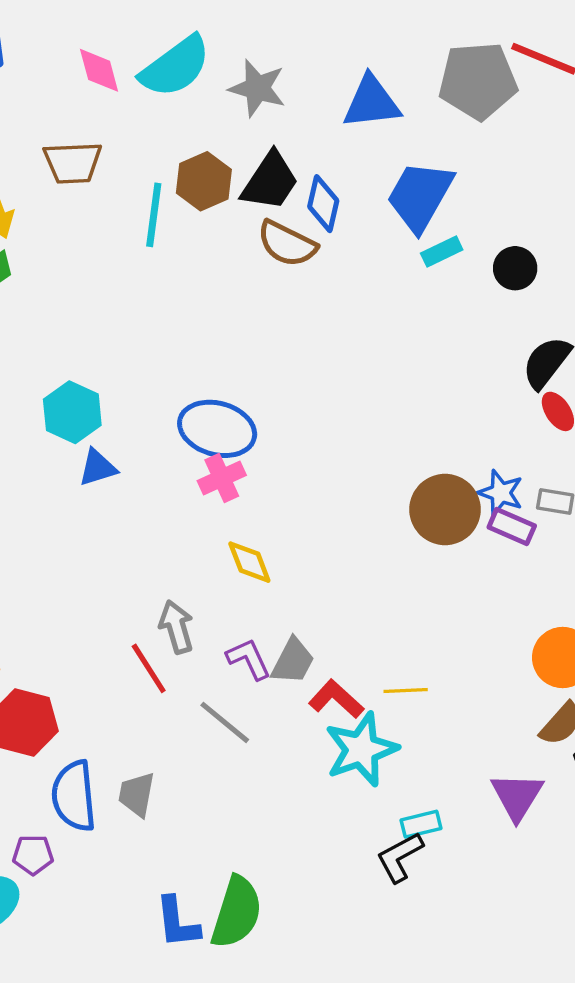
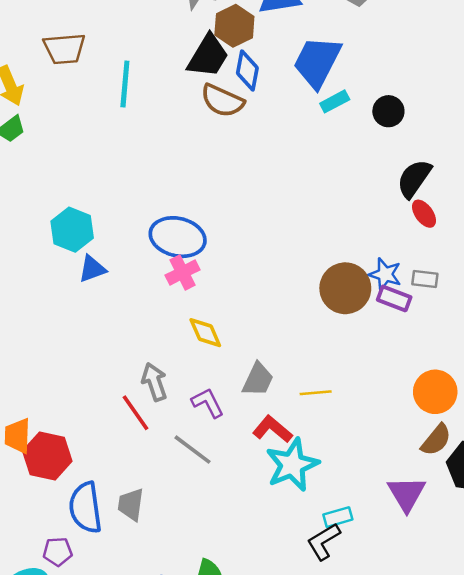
brown hexagon: (204, 181) -> (234, 26), moved
gray trapezoid: (293, 661) -> (258, 380), moved
yellow line: (406, 691) -> (316, 393), moved

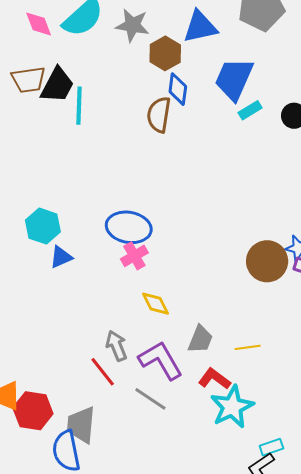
black trapezoid: (208, 56) -> (57, 85), moved
brown semicircle: (222, 101) -> (159, 115), turned 78
purple L-shape: (208, 403) -> (161, 360), size x1.6
gray trapezoid: (131, 504) -> (81, 425), moved, size x1.4

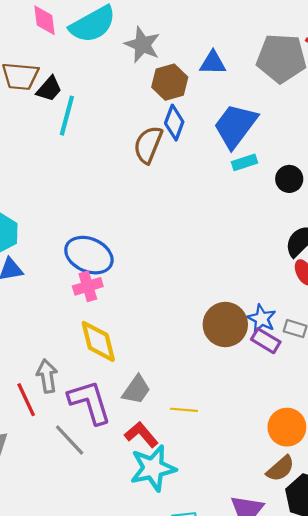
blue triangle: (200, 27) -> (213, 63), size x0.7
black trapezoid: (57, 85) -> (49, 89), size x0.7
yellow diamond: (156, 304) -> (98, 341), size x1.4

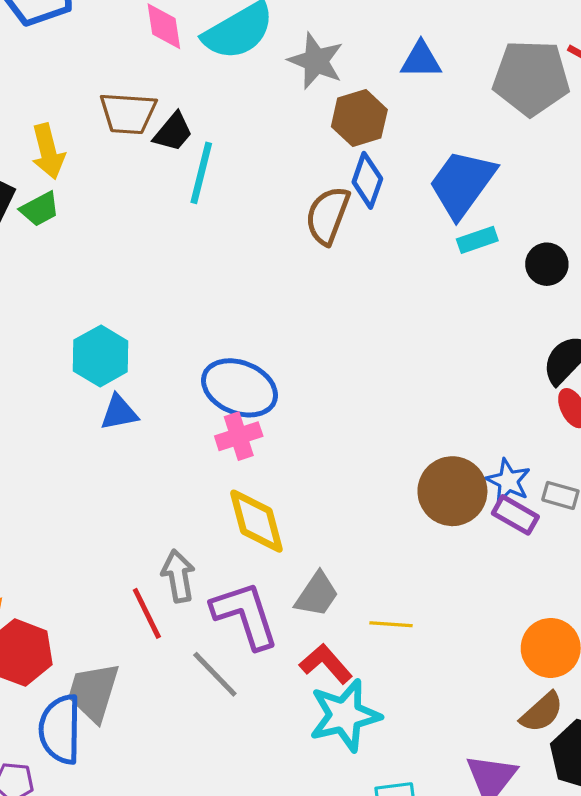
blue triangle: (213, 63) -> (421, 60), moved

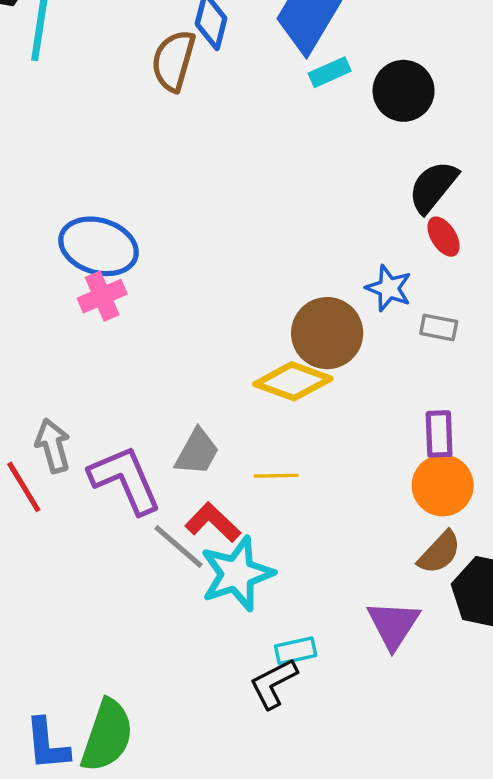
black circle: (547, 264) -> (404, 91), size x1.4
blue star: (508, 481) -> (389, 288), moved
purple rectangle: (515, 515) -> (439, 434), moved, turned 63
yellow diamond: (256, 521) -> (293, 381), moved, turned -50
gray line: (215, 674) -> (179, 546), moved

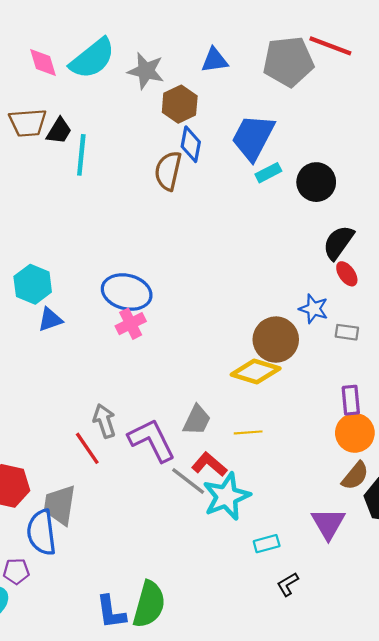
black L-shape: (273, 683) -> (288, 584), moved, size x0.7

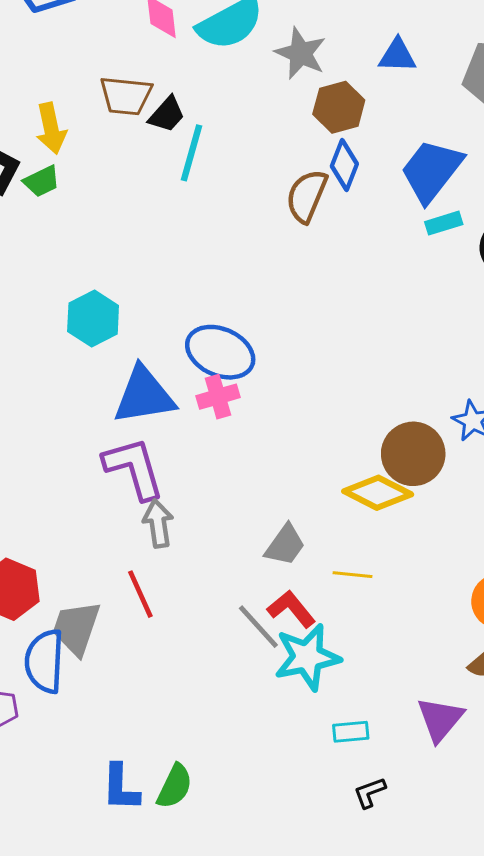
blue triangle: (50, 320) -> (144, 396), moved, size x1.8
purple L-shape: (152, 440) -> (134, 468), moved
red line: (87, 448) -> (140, 594), moved
green semicircle: (149, 604) -> (175, 786), size x0.7

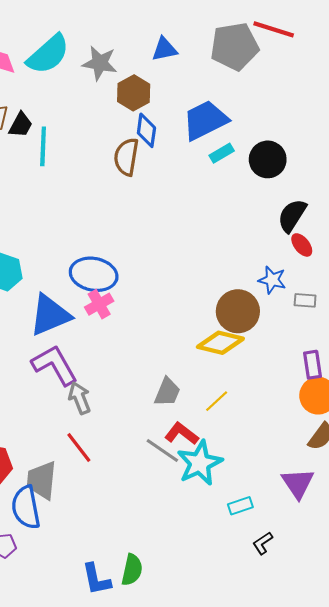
blue trapezoid: (432, 171) -> (205, 120), turned 39
yellow line: (353, 575) -> (217, 401), turned -35

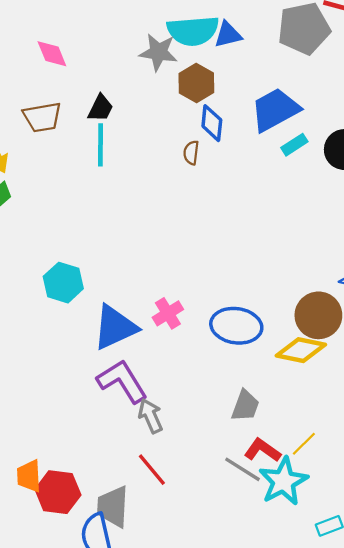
cyan semicircle: (48, 54) -> (193, 31), moved, turned 39
black trapezoid: (21, 125) -> (101, 108), moved
brown semicircle: (126, 157) -> (191, 153), size x0.6
blue ellipse: (94, 274) -> (236, 326), moved
yellow line: (217, 401) -> (304, 444), moved

